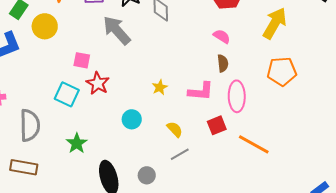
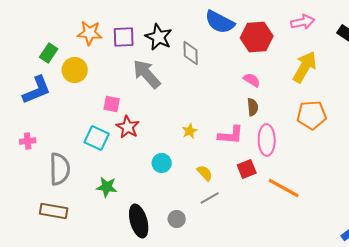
green star: (77, 143) -> (107, 187), turned -30

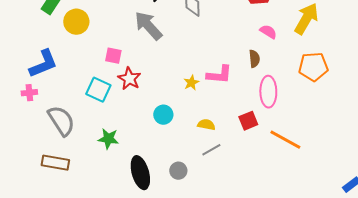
pink semicircle: (252, 80) -> (268, 32), moved
blue L-shape: (37, 90) -> (43, 64), moved
pink L-shape: (231, 135) -> (219, 75), moved
gray semicircle: (60, 169) -> (61, 121), turned -32
yellow semicircle: (205, 173) -> (206, 125), turned -36

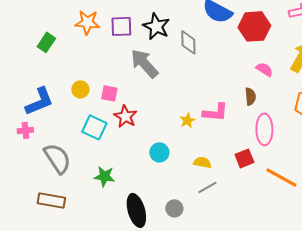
yellow circle: (76, 22) -> (80, 89), moved, size x0.7

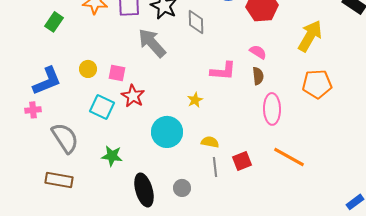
pink semicircle: (264, 69) -> (258, 52), moved
pink L-shape: (215, 112) -> (223, 71), moved
cyan circle: (159, 152) -> (167, 132), size x1.6
red square: (244, 158) -> (242, 161), moved
gray line: (207, 187) -> (215, 167), turned -66

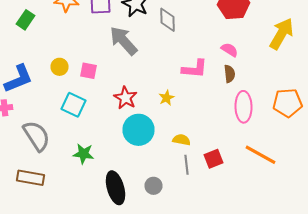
orange pentagon: (317, 84) -> (288, 103), moved
red star: (133, 96) -> (126, 98), moved

